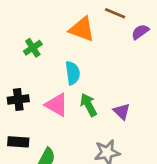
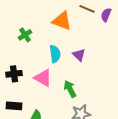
purple semicircle: (140, 32) -> (106, 15), moved, turned -32
green arrow: (89, 105) -> (70, 89), moved
purple triangle: (122, 111) -> (79, 55), moved

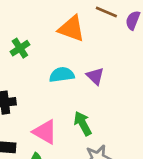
cyan semicircle: (55, 54) -> (62, 75), turned -90
pink triangle: (43, 78) -> (45, 132), moved

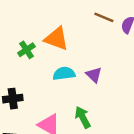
orange triangle: (72, 29) -> (56, 39), moved

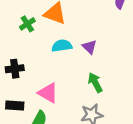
green arrow: (83, 117) -> (95, 83), moved

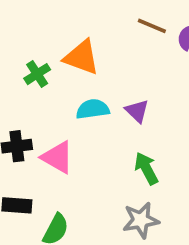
pink triangle: (48, 93) -> (58, 157), moved

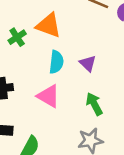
cyan semicircle: (93, 109) -> (56, 62), turned 105
pink triangle: (58, 157) -> (48, 96), moved

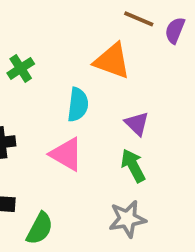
orange triangle: (48, 25) -> (112, 61), moved
purple triangle: (88, 63) -> (137, 124), moved

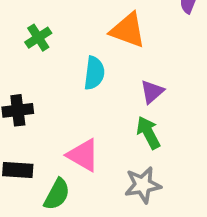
purple triangle: (137, 124) -> (152, 92), turned 35
pink triangle: (66, 154) -> (83, 155), moved

